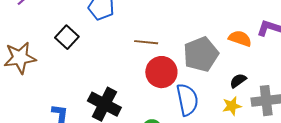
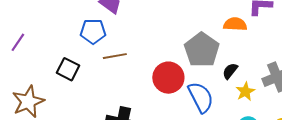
brown line: (146, 42) -> (115, 56), moved
black semicircle: (238, 81) -> (230, 71), moved

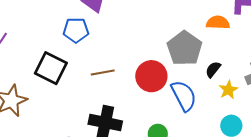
brown line: (115, 56) -> (103, 73), moved
black square: (68, 69) -> (51, 68), size x1.4

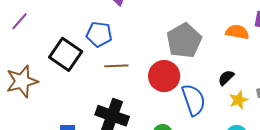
blue pentagon: (76, 30) -> (99, 34), moved
gray pentagon: (185, 48) -> (184, 41), moved

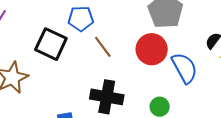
brown line: (116, 66) -> (103, 47), turned 65

